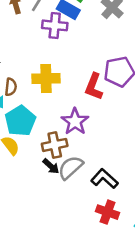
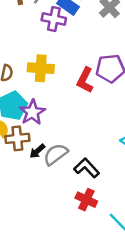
purple star: (75, 122) -> (32, 112), moved
brown cross: (55, 145) -> (17, 138), moved
black arrow: (51, 166) -> (37, 151), turned 91

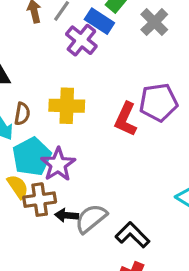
purple cross: (54, 19) -> (81, 40), turned 30
black arrow: (37, 151) -> (67, 215), turned 49

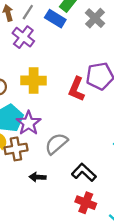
purple cross: (81, 40) -> (23, 37), moved
black arrow: (67, 215) -> (38, 177), moved
gray semicircle: (91, 218) -> (56, 144), moved

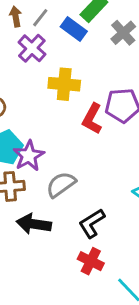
yellow cross: (34, 81) -> (64, 84), moved
black L-shape: (84, 172) -> (92, 223), turned -80
black arrow: (38, 177) -> (34, 224), size x1.6

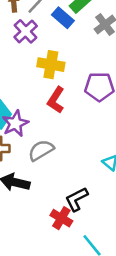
red L-shape: (92, 119) -> (56, 100), moved
black L-shape: (92, 223) -> (76, 199), moved

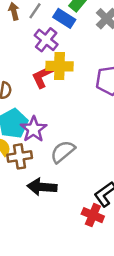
purple cross: (26, 31) -> (46, 40), moved
red L-shape: (56, 100) -> (43, 76), moved, turned 40

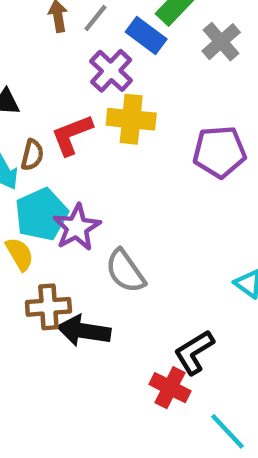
red L-shape: (43, 76) -> (72, 135), moved
gray semicircle: (63, 152) -> (125, 271), turned -90
brown cross: (20, 156) -> (48, 307), moved

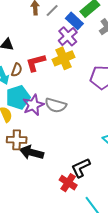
purple cross: (111, 71) -> (68, 36), moved
yellow cross: (131, 119) -> (63, 58), turned -35
gray semicircle: (125, 271) -> (56, 105), moved, turned -45

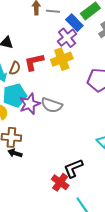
gray line: (52, 11) -> (53, 11), turned 48
black arrow: (32, 153) -> (15, 153), moved, size x0.6

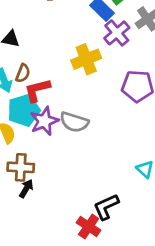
purple cross: (67, 38) -> (117, 33), moved
red L-shape: (34, 62) -> (37, 90), moved
black arrow: (15, 153) -> (26, 189), turned 104

